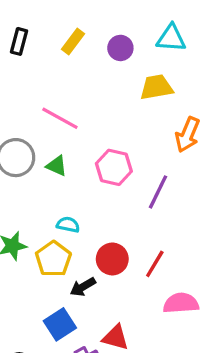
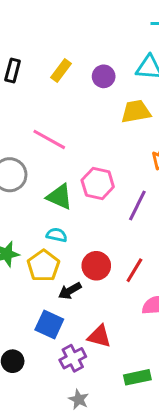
green triangle: (57, 166) -> (60, 197), moved, size x1.4
blue square: (60, 324) -> (49, 324), turned -32

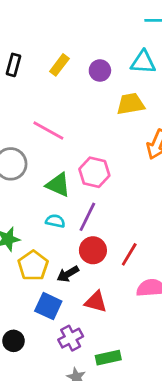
purple line: (137, 206) -> (87, 217), moved
yellow pentagon: (43, 266) -> (33, 266), moved
red triangle: (99, 336) -> (96, 302), moved
green rectangle: (137, 377) -> (108, 358), moved

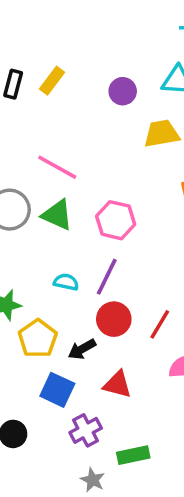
yellow rectangle: (59, 65) -> (52, 81), moved
green triangle: (58, 185) -> (57, 215), moved

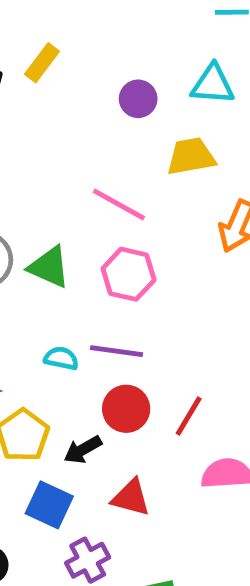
yellow rectangle: (52, 81) -> (42, 63), moved
pink line: (57, 167) -> (119, 205), moved
purple line: (107, 277) -> (116, 351), turned 72

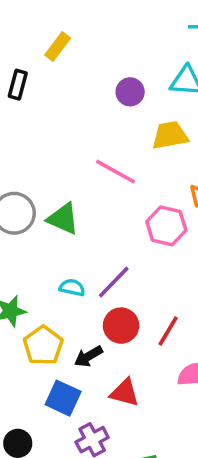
yellow rectangle: (42, 63) -> (58, 47), moved
pink hexagon: (129, 274) -> (166, 226), moved
purple line: (116, 351) -> (114, 282), turned -54

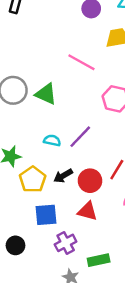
red circle: (121, 326) -> (90, 181), moved
black arrow: (88, 356) -> (63, 176), moved
blue square: (63, 398) -> (46, 215), turned -30

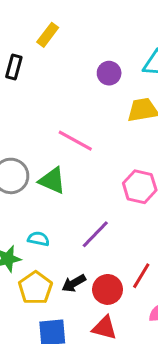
pink line: (81, 62) -> (75, 141), moved
cyan semicircle: (52, 140) -> (38, 239), moved

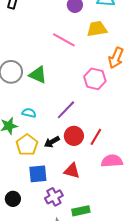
pink line: (75, 141) -> (64, 40), moved
red circle: (108, 289) -> (74, 136), moved

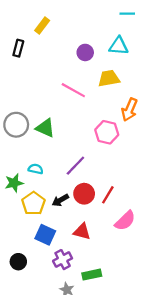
pink semicircle: (112, 161) -> (125, 221), turned 140
blue square: (38, 174) -> (45, 235), turned 30

